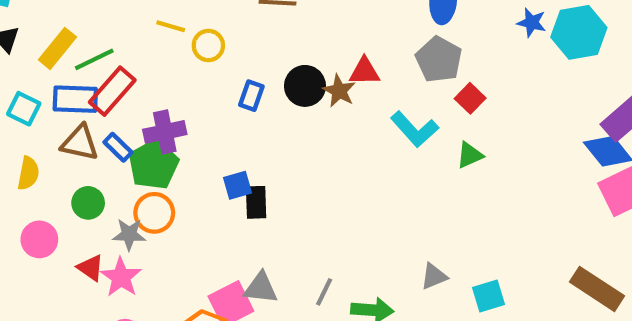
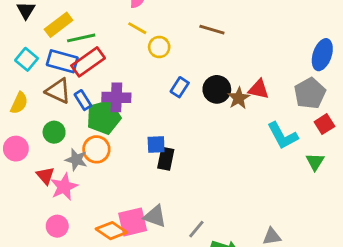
green triangle: (470, 155) -> (315, 162), turned -48

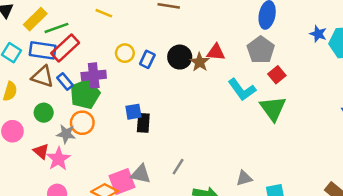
yellow circle: (159, 47) -> (125, 53), moved
green triangle: (315, 162) -> (273, 108), size x1.6
gray line: (196, 229) -> (178, 167), moved

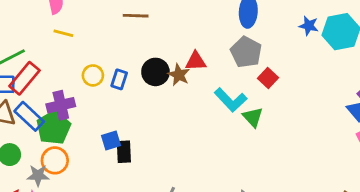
blue rectangle: (65, 82) -> (29, 116), size x1.5
green triangle: (273, 108) -> (253, 117), moved, size x0.7

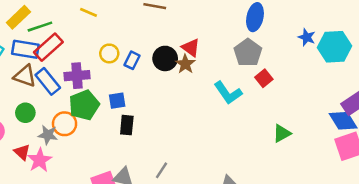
red triangle: (196, 61) -> (191, 48), moved, turned 30
green triangle: (253, 117) -> (282, 133), moved, turned 36
green pentagon: (54, 128) -> (84, 105), moved
blue square: (111, 141) -> (117, 101), moved

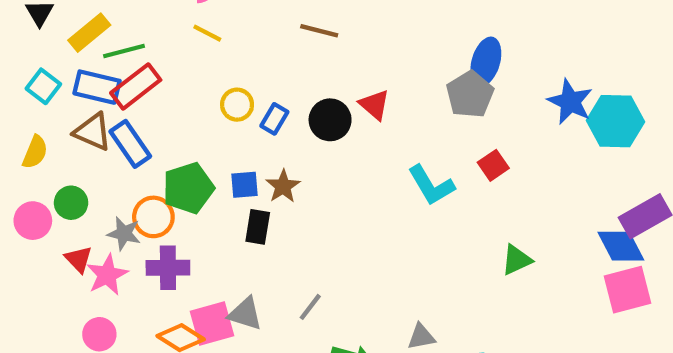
blue star: (307, 37) -> (570, 102), size x1.5
gray pentagon: (248, 53) -> (470, 94), moved
brown star: (185, 64) -> (283, 186), moved
purple cross: (77, 76) -> (168, 268), moved
green circle: (25, 113) -> (71, 203), moved

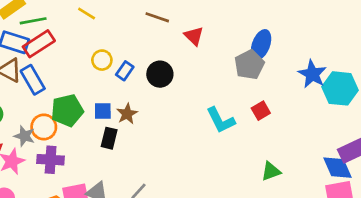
red triangle: (374, 105) -> (194, 36), moved

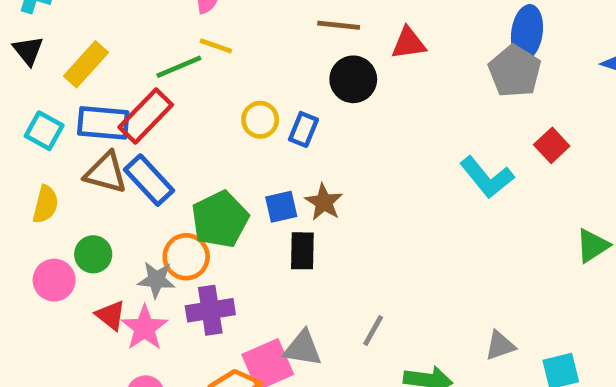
green line: (33, 21) -> (179, 67), moved
red triangle: (194, 36) -> (409, 43), turned -40
black circle: (160, 74) -> (353, 79), moved

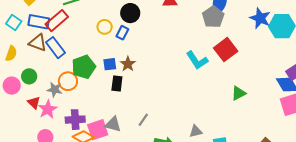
black circle: (353, 79) -> (130, 13), moved
red square: (552, 145) -> (226, 50), size x1.6
purple cross: (210, 310) -> (75, 120), moved

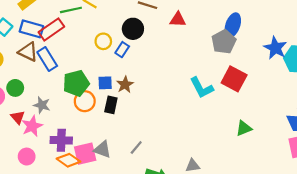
red square: (226, 50) -> (234, 79), turned -30
orange circle: (68, 81) -> (85, 101), moved

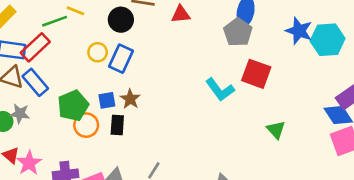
black circle: (133, 29) -> (121, 20), moved
blue rectangle: (122, 50) -> (121, 59), size x1.5
gray star: (42, 105) -> (20, 114), moved
green triangle: (244, 128) -> (276, 130), turned -42

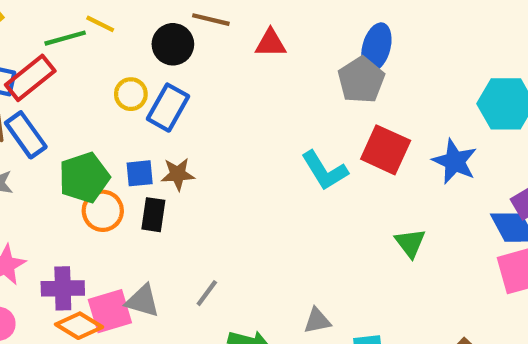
blue star: (299, 31) -> (455, 161), moved
brown star: (130, 99) -> (178, 174), turned 30

